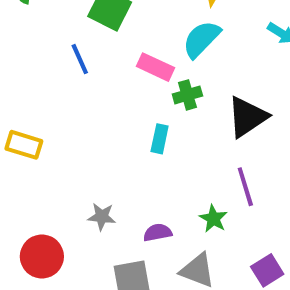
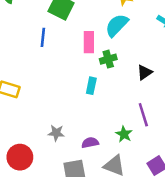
blue line: (80, 59) -> (43, 37), turned 30
pink rectangle: (156, 67) -> (89, 42), turned 65
black triangle: (247, 117) -> (145, 72), size x0.6

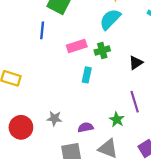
pink rectangle: (89, 42) -> (77, 46), moved, turned 72
red circle: (20, 157) -> (21, 127), moved

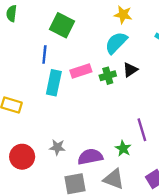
black triangle: (136, 63) -> (130, 70), moved
cyan rectangle: (87, 75) -> (54, 83), moved, size x1.5
purple semicircle: (86, 127) -> (90, 157), size x1.5

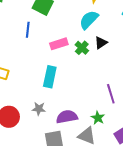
green cross: (108, 76) -> (82, 48), turned -32
cyan rectangle: (54, 83) -> (50, 77), moved
green star: (123, 148) -> (98, 118), moved

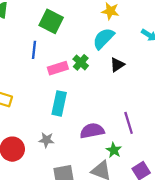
pink rectangle: (59, 44) -> (58, 68), moved
green cross: (82, 48) -> (81, 62), moved
purple semicircle: (67, 117) -> (92, 131), moved

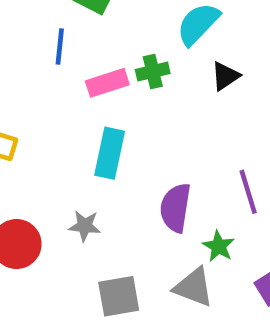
green cross: (81, 62) -> (153, 71), turned 35
purple semicircle: (92, 131) -> (175, 208), turned -70

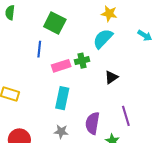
black triangle: (225, 76) -> (111, 77), moved
gray star: (85, 226) -> (61, 132), moved

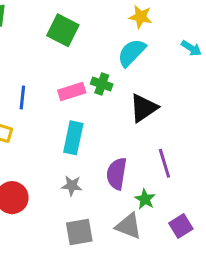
blue line: (39, 49) -> (22, 97), moved
green cross: (82, 61) -> (102, 84), turned 32
black triangle: (111, 77) -> (144, 108), size x1.5

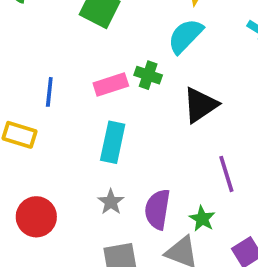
purple semicircle: (117, 174) -> (157, 209), moved
gray star: (72, 186) -> (111, 202), turned 30

